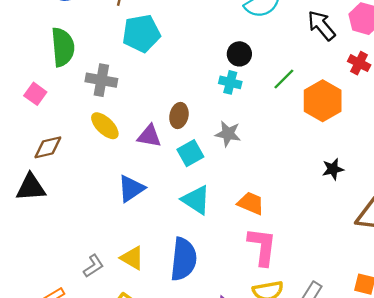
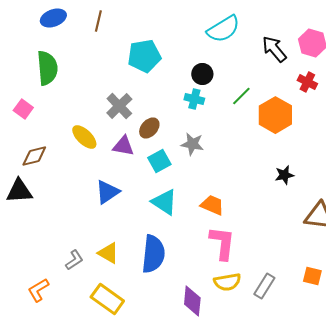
cyan pentagon: (141, 33) -> (144, 56), moved
gray cross: (101, 80) -> (119, 106), moved, turned 36
brown ellipse: (179, 115) -> (149, 128), turned 30

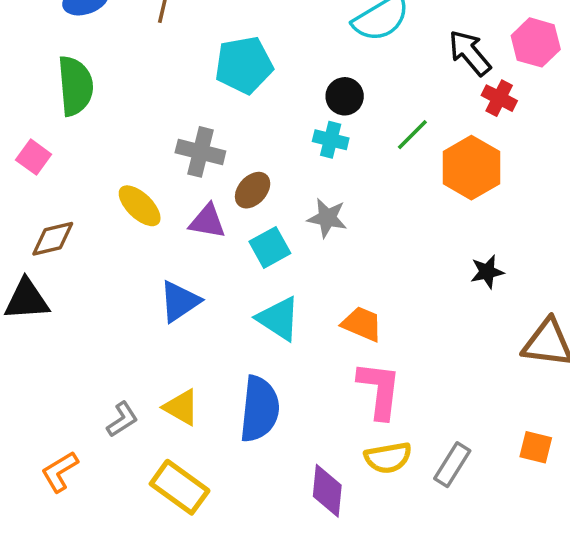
red cross: (307, 82) -> (499, 98), moved
gray cross: (119, 106) -> (200, 152), turned -32

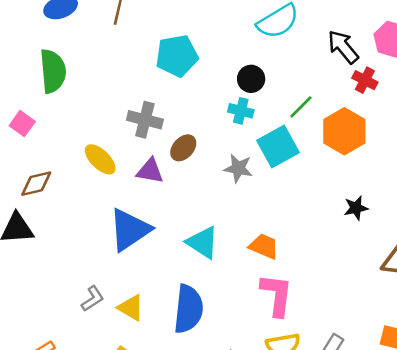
cyan square: (270, 247) -> (278, 147), moved, size x1.4
blue triangle: (180, 301) -> (130, 230), size x1.4
gray L-shape: (122, 419) -> (93, 299), moved

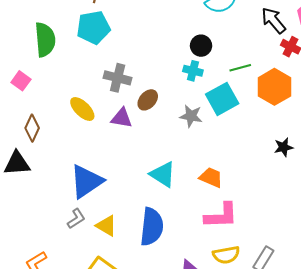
cyan pentagon: (177, 56) -> (93, 28), moved
green line: (301, 107) -> (240, 68), turned 30
brown diamond: (36, 184) -> (32, 128), turned -52
blue triangle: (130, 230) -> (86, 181), moved
pink L-shape: (277, 295) -> (221, 216), turned 81

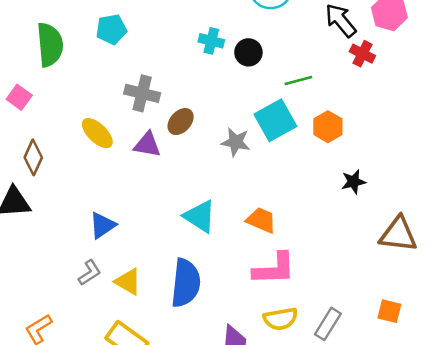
cyan pentagon: (93, 28) -> (111, 29), size x0.7
cyan cross: (193, 71) -> (211, 41), moved
orange hexagon: (274, 87) -> (328, 127), moved, size x0.7
blue triangle: (86, 181) -> (102, 225), size x0.6

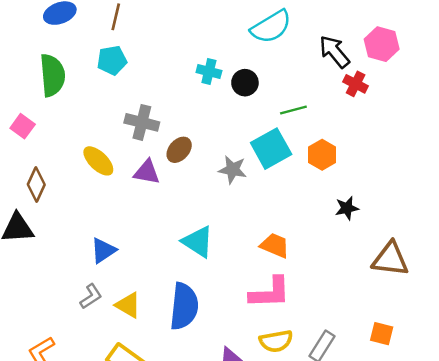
orange trapezoid: (261, 220) -> (275, 245), moved

